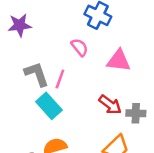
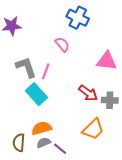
pink triangle: (119, 61) -> (107, 61), moved

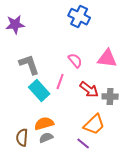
pink semicircle: (62, 45) -> (75, 61), moved
pink line: (46, 71) -> (60, 82), moved
purple line: (60, 149) -> (83, 144), moved

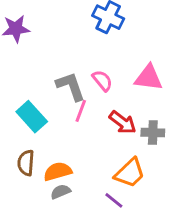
gray L-shape: (29, 65) -> (71, 86), moved
cyan rectangle: (39, 91) -> (32, 117), moved
brown semicircle: (22, 138) -> (26, 163), moved

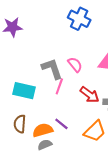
cyan rectangle: (32, 117) -> (24, 91), turned -35
purple line: (114, 200) -> (61, 124), moved

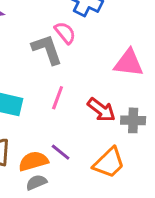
pink semicircle: (75, 65) -> (65, 33), moved
gray L-shape: (52, 69) -> (47, 49), moved

